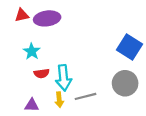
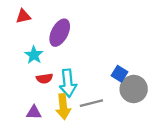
purple ellipse: (47, 18) -> (60, 33), moved, turned -55
blue square: (129, 47) -> (120, 74), moved, size x0.6
yellow arrow: (59, 100) -> (63, 107), size x1.5

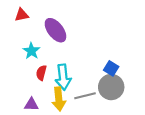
purple ellipse: (60, 33) -> (55, 30), turned -65
red semicircle: (44, 78) -> (41, 73), turned 112
gray circle: (134, 89) -> (111, 87), moved

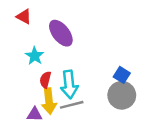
red triangle: (22, 15) -> (24, 16), turned 40
gray line: (85, 96) -> (72, 105), moved
yellow arrow: (59, 99) -> (49, 101), moved

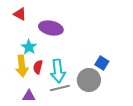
purple ellipse: (61, 33) -> (51, 28), turned -40
gray circle: (122, 95) -> (89, 80), moved
yellow arrow: (49, 101) -> (22, 66), moved

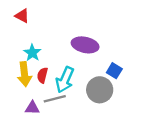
purple ellipse: (51, 28) -> (85, 45), moved
cyan arrow: (58, 71) -> (65, 80), turned 30
gray line: (60, 88) -> (55, 99), moved

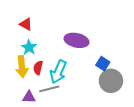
red triangle: (22, 16) -> (26, 24), moved
gray circle: (100, 90) -> (111, 81), moved

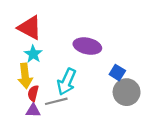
red triangle: (26, 24) -> (30, 28), size x1.6
red semicircle: (38, 68) -> (33, 93), moved

